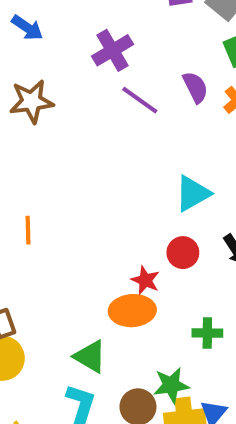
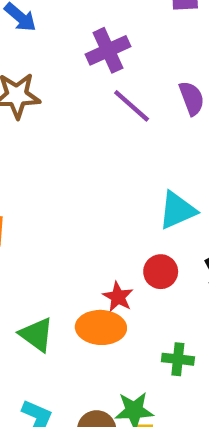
green triangle: (90, 357) -> (37, 335), moved

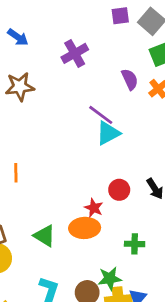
purple line: (132, 106) -> (101, 115), moved
cyan triangle: (177, 210) -> (108, 133), moved

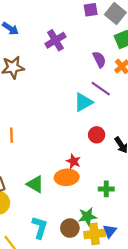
purple line: (101, 115) -> (101, 89), moved
red circle: (119, 190) -> (97, 135), moved

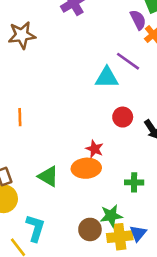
purple semicircle: (99, 59) -> (138, 20), moved
cyan triangle: (83, 102) -> (107, 78), turned 30
cyan L-shape: (40, 227) -> (35, 228), moved

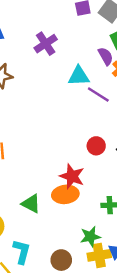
cyan triangle: (107, 78) -> (79, 76), moved
red star: (95, 149) -> (72, 176), size x1.5
brown circle: (90, 229) -> (61, 260), moved

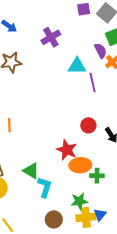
purple line: (98, 95) -> (93, 82), turned 42
orange ellipse: (65, 194) -> (80, 165), moved
cyan L-shape: (22, 252) -> (45, 187), moved

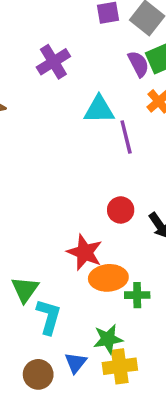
purple semicircle: (101, 51) -> (138, 64), moved
green triangle: (31, 171) -> (25, 289), turned 36
blue triangle: (100, 215) -> (76, 363), moved
brown circle: (54, 219) -> (38, 374), moved

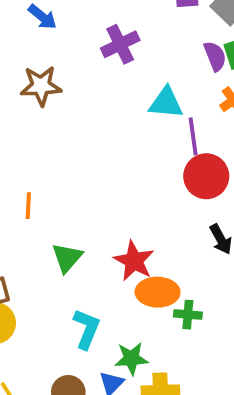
red circle: (121, 210) -> (206, 176), moved, size x1.5
green triangle: (25, 289) -> (67, 258), moved
green star: (108, 339) -> (131, 359), moved

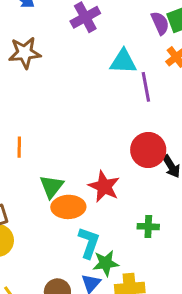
red circle: (206, 176) -> (148, 150), moved
orange ellipse: (158, 292) -> (68, 207), moved
cyan L-shape: (86, 329) -> (89, 243), moved

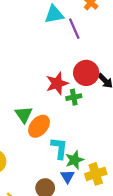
red star: (104, 186) -> (57, 83), moved, turned -30
orange ellipse: (68, 207) -> (39, 126), turned -35
green cross: (148, 227) -> (74, 97), moved

